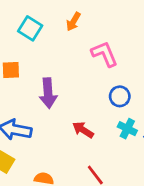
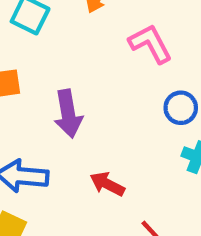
red arrow: (83, 130) -> (107, 184), moved

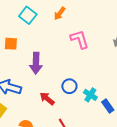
blue circle: (181, 108) -> (69, 86), moved

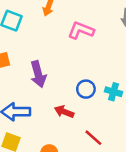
pink L-shape: (80, 39) -> (81, 30), turned -35

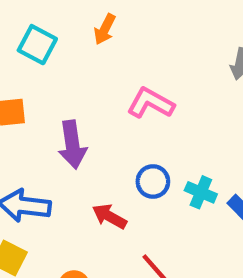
pink L-shape: (81, 30) -> (151, 103), moved

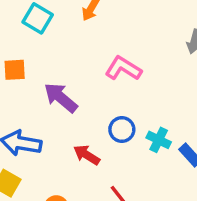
purple arrow: (72, 145) -> (61, 98), turned 135

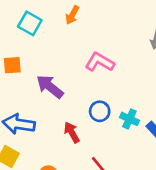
red arrow: (87, 155) -> (72, 132), turned 30

